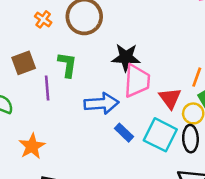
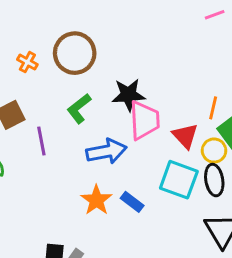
green L-shape: (67, 65) -> (79, 108), moved, turned -130
blue rectangle: (124, 133) -> (132, 202), moved
orange star: (32, 146) -> (96, 200), moved

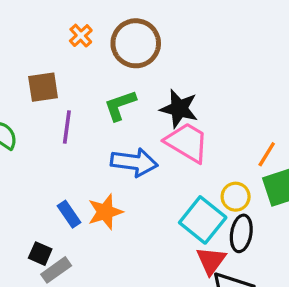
pink trapezoid: (144, 120) -> (187, 142), turned -75
red triangle: (185, 136) -> (211, 261), moved
yellow circle: (214, 151) -> (236, 197), moved
blue rectangle: (132, 202) -> (69, 214), moved

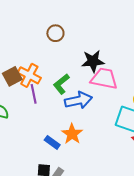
orange cross: (81, 36) -> (29, 75), moved, size x1.6
brown circle: (136, 43) -> (55, 33), size x0.6
green L-shape: (120, 105) -> (61, 84), moved

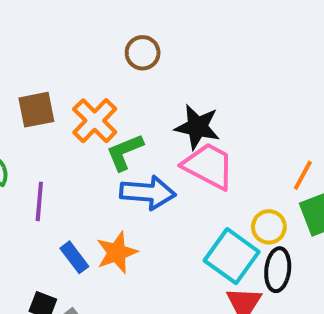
orange cross: (29, 75) -> (95, 121), moved
purple line: (34, 94) -> (39, 201), moved

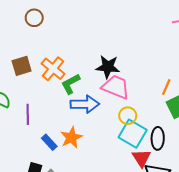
brown circle: (143, 53) -> (34, 18), moved
yellow circle: (269, 227) -> (128, 116), moved

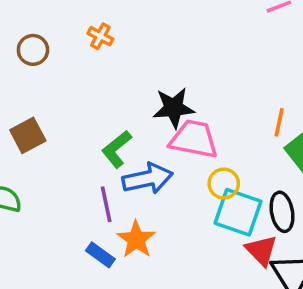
orange cross: (53, 69) -> (100, 36), moved, size x0.6
purple line: (28, 114) -> (106, 204), moved

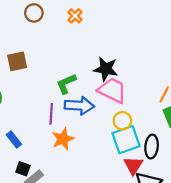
cyan square: (238, 212) -> (126, 140), turned 36
blue rectangle: (100, 255) -> (14, 140), moved

